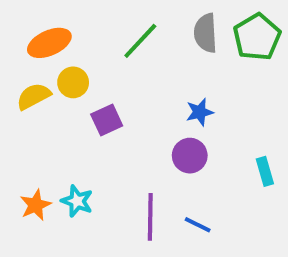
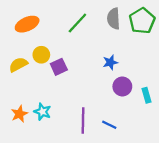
yellow circle: (73, 82) -> (41, 55), moved
yellow semicircle: (34, 96) -> (18, 65), moved
purple circle: (190, 156) -> (122, 87), moved

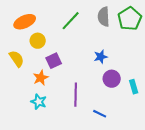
yellow circle: (41, 55) -> (38, 41), moved
yellow semicircle: (18, 65) -> (17, 59), turned 84
orange star: (19, 114) -> (41, 78), moved
purple line: (83, 120) -> (76, 95), moved

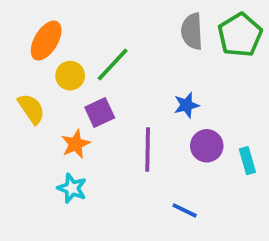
green line: (71, 21) -> (113, 65), moved
orange ellipse: (25, 22) -> (46, 41), turned -35
purple line: (76, 95) -> (148, 149), moved

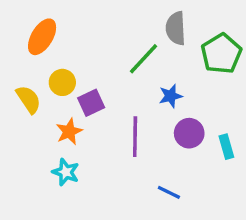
green pentagon: (240, 35) -> (221, 54), moved
green line: (113, 65) -> (144, 59), moved
yellow circle: (70, 76) -> (62, 82), moved

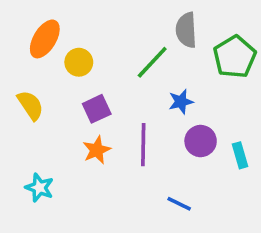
yellow circle: (62, 82) -> (79, 62), moved
orange star: (69, 131) -> (97, 150), moved
cyan star: (66, 172) -> (39, 188), moved

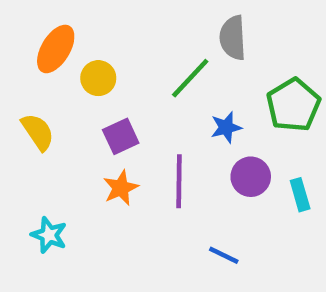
green pentagon: (235, 57) -> (293, 105), moved

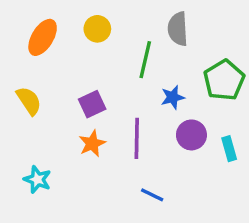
yellow circle: (98, 78) -> (97, 29), moved
green line: (190, 78) -> (145, 60), turned -30
blue line: (224, 255) -> (152, 195), moved

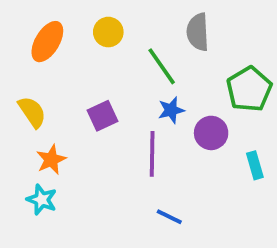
green line: (145, 60) -> (162, 66), turned -48
blue star: (173, 97) -> (171, 110), moved
purple circle: (191, 135) -> (211, 133), moved
orange star: (92, 144) -> (51, 160), moved

